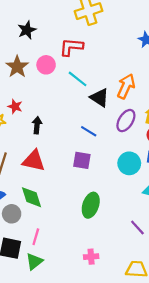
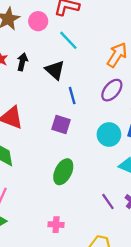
black triangle: (100, 98) -> (55, 70), moved
black arrow: (37, 125) -> (22, 62), moved
blue line: (89, 131) -> (72, 96), turned 35

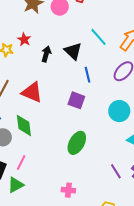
cyan line: (68, 40) -> (98, 37), moved
black arrow: (22, 62) -> (46, 54), moved

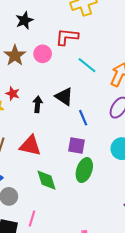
cyan line: (98, 37) -> (87, 65), moved
green diamond: (24, 125) -> (46, 180), moved
green ellipse: (77, 143) -> (84, 170), moved

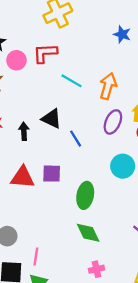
pink circle: (43, 54) -> (16, 60), moved
purple square: (77, 146) -> (52, 174), moved
green diamond: (46, 180) -> (88, 233), moved

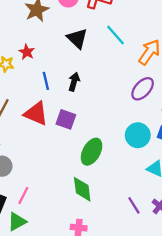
black triangle: (52, 119) -> (77, 39), moved
black arrow: (24, 131) -> (74, 82), moved
blue line: (76, 139) -> (46, 81), moved

